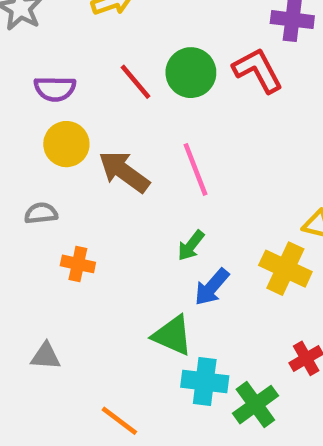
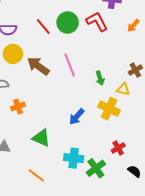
green arrow: (191, 246) -> (100, 78), moved, turned -56
orange cross: (78, 264) -> (18, 107), turned -32
green triangle: (172, 335) -> (41, 138), moved

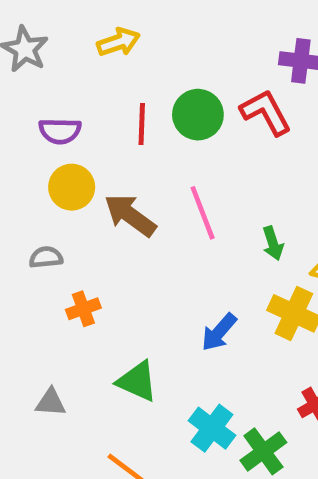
red line: (43, 27) -> (142, 124), turned 42
cyan cross: (74, 158) -> (212, 428), turned 30

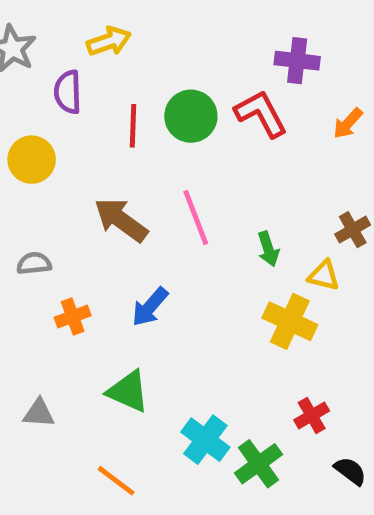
purple semicircle: (60, 131) -> (68, 92), moved, turned 87
yellow circle: (72, 187) -> (32, 160), moved
blue arrow: (219, 332) -> (150, 307), moved

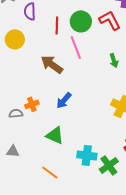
pink line: (196, 218) -> (76, 47), moved
green arrow: (268, 249) -> (114, 60), moved
gray semicircle: (34, 263) -> (16, 113), moved
gray triangle: (39, 413) -> (13, 151), moved
cyan cross: (205, 440) -> (87, 155), turned -30

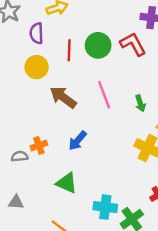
yellow circle: (15, 39) -> (37, 67), moved
pink line: (76, 47) -> (104, 95), moved
green arrow: (114, 60) -> (140, 103), moved

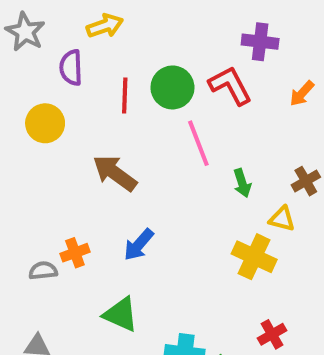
yellow circle: (37, 67) -> (45, 123), moved
pink line: (104, 95) -> (198, 143), moved

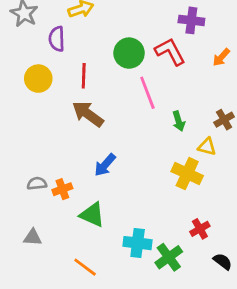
red line: (125, 95) -> (84, 76), moved
orange cross: (75, 253) -> (62, 189), moved

